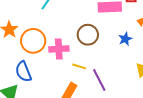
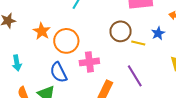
pink cross: (59, 49) -> (89, 62), moved
yellow line: (79, 66) -> (138, 43), moved

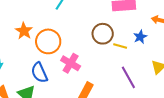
pink cross: (89, 62) -> (71, 63), turned 36
purple line: (135, 76) -> (128, 77), moved

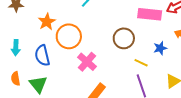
yellow line: (120, 46) -> (141, 63), moved
blue semicircle: (39, 73) -> (42, 55), moved

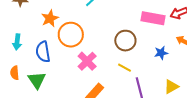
yellow line: (141, 63) -> (125, 68), moved

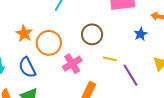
brown circle: (125, 41) -> (92, 34), moved
pink cross: (87, 61) -> (72, 64), turned 30

